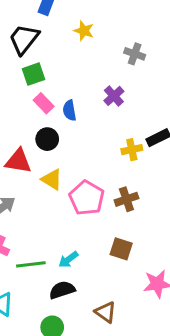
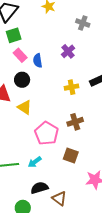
yellow cross: (132, 150) -> (72, 87), moved
pink pentagon: (87, 198) -> (46, 133), moved
black semicircle: (62, 290) -> (39, 188), moved

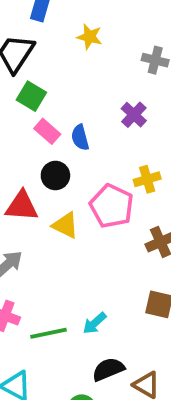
green square: (14, 35) -> (31, 96), turned -35
pink pentagon: (46, 133) -> (112, 206), moved

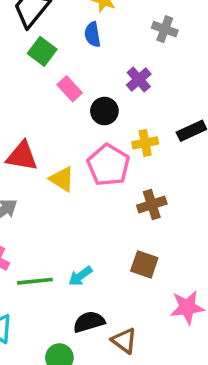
pink rectangle: (47, 131) -> (70, 89), moved
blue semicircle: (80, 137) -> (93, 34), moved
black circle: (55, 176) -> (104, 111), moved

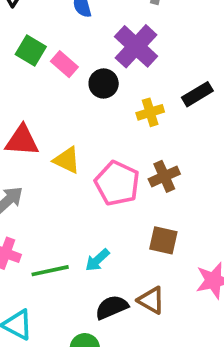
green square: (42, 51) -> (31, 51), moved
purple cross: (139, 80) -> (136, 46), size x1.6
pink pentagon: (108, 165) -> (117, 183), moved
brown triangle: (124, 341) -> (151, 300), moved

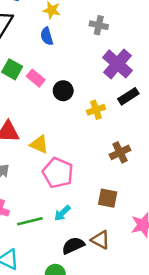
purple cross: (136, 46) -> (117, 64), moved
brown cross: (164, 176) -> (120, 152), moved
pink pentagon: (117, 183) -> (58, 173), moved

